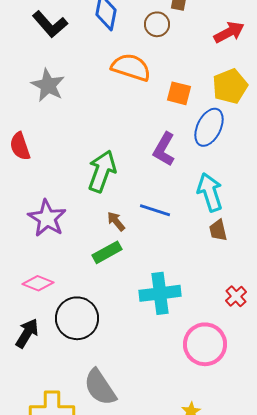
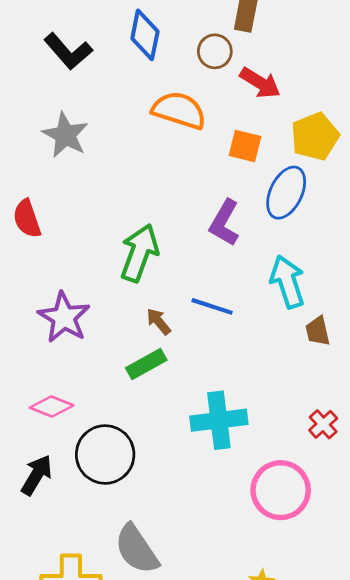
red arrow: (229, 32) -> (260, 83), moved, turned 60
brown trapezoid: (218, 230) -> (318, 331), moved

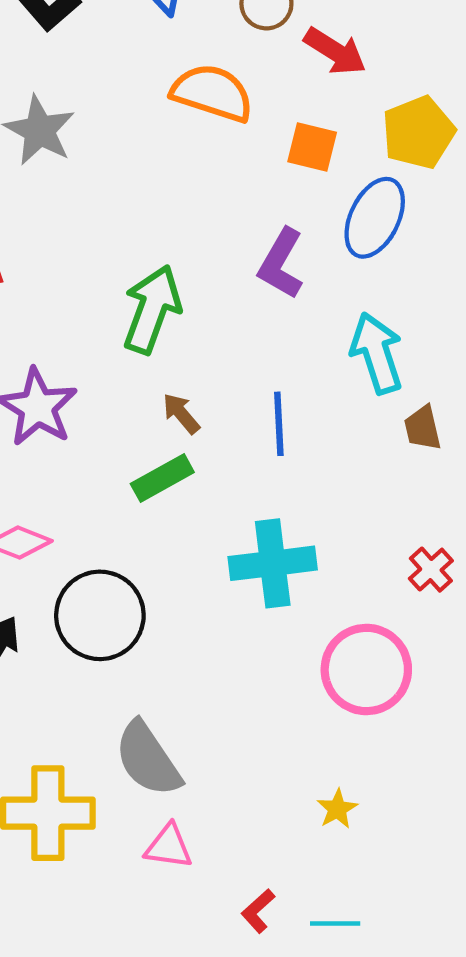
blue line: (212, 306) -> (279, 424), moved, turned 69

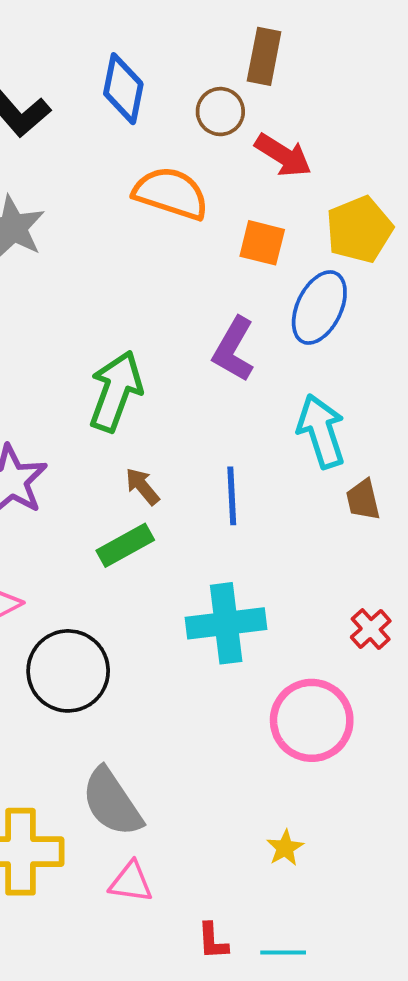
red L-shape: (258, 911) -> (213, 941), turned -51

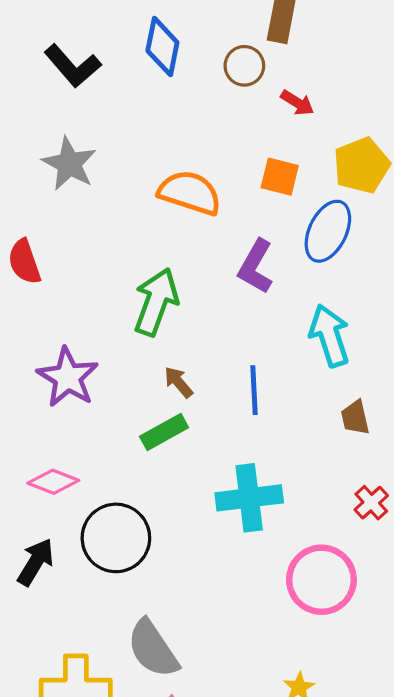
red arrow: (283, 155) -> (297, 103), size x0.7
orange semicircle: (171, 193) -> (190, 193), moved
brown trapezoid: (363, 500) -> (355, 418), moved

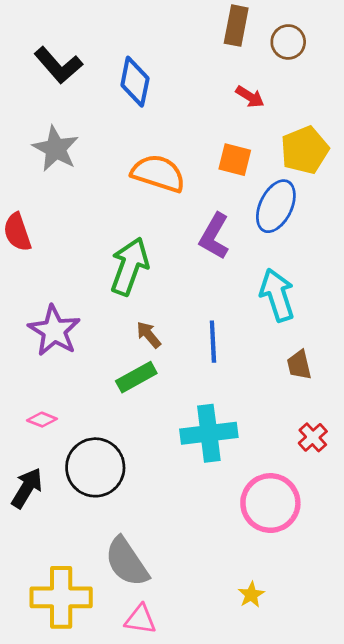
blue diamond: (162, 47) -> (135, 82), moved
brown circle: (244, 66) -> (288, 42), moved
pink diamond: (53, 482) -> (42, 420), size x0.7

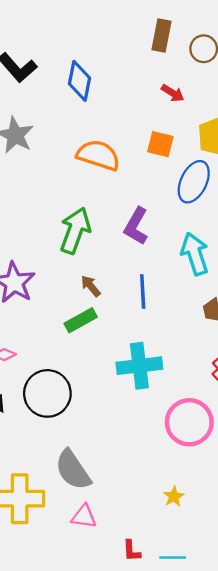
purple L-shape: (214, 236) -> (136, 226), moved

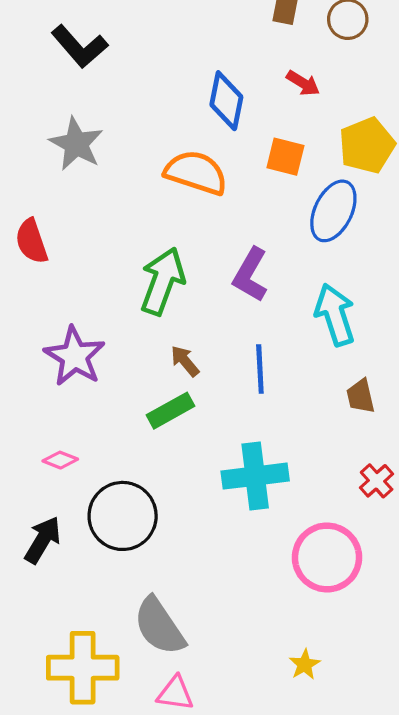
blue diamond: (80, 81) -> (226, 101), moved

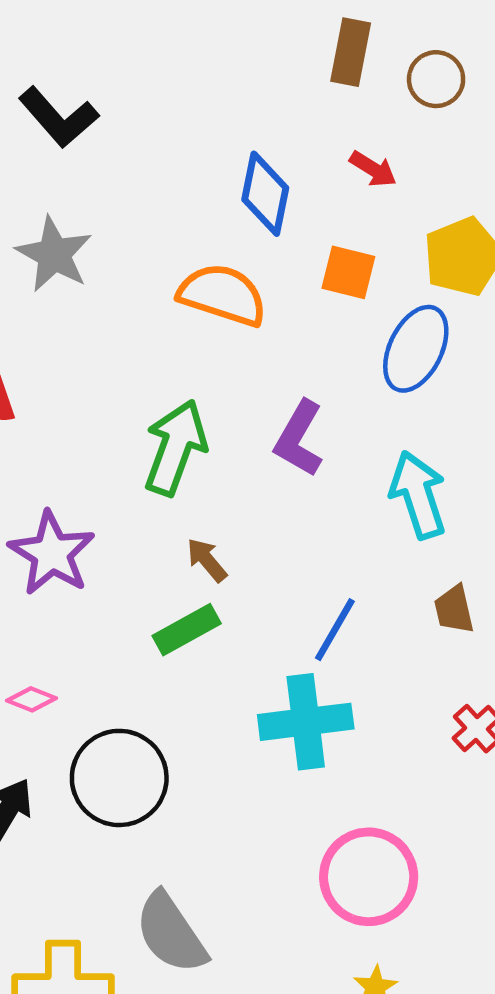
blue line: (260, 369) -> (335, 630), moved, turned 33
pink circle: (327, 557) -> (369, 877), moved

